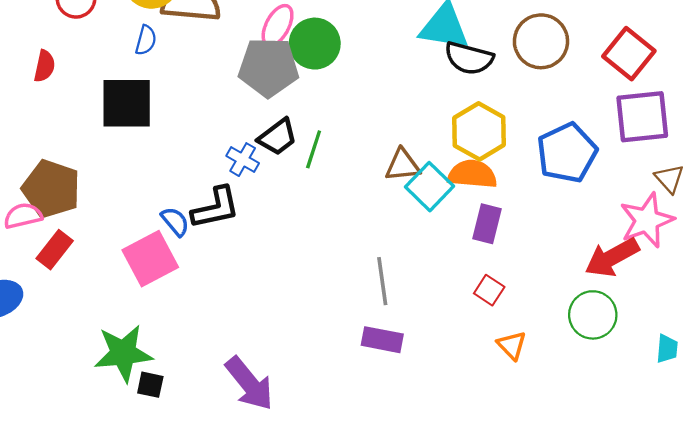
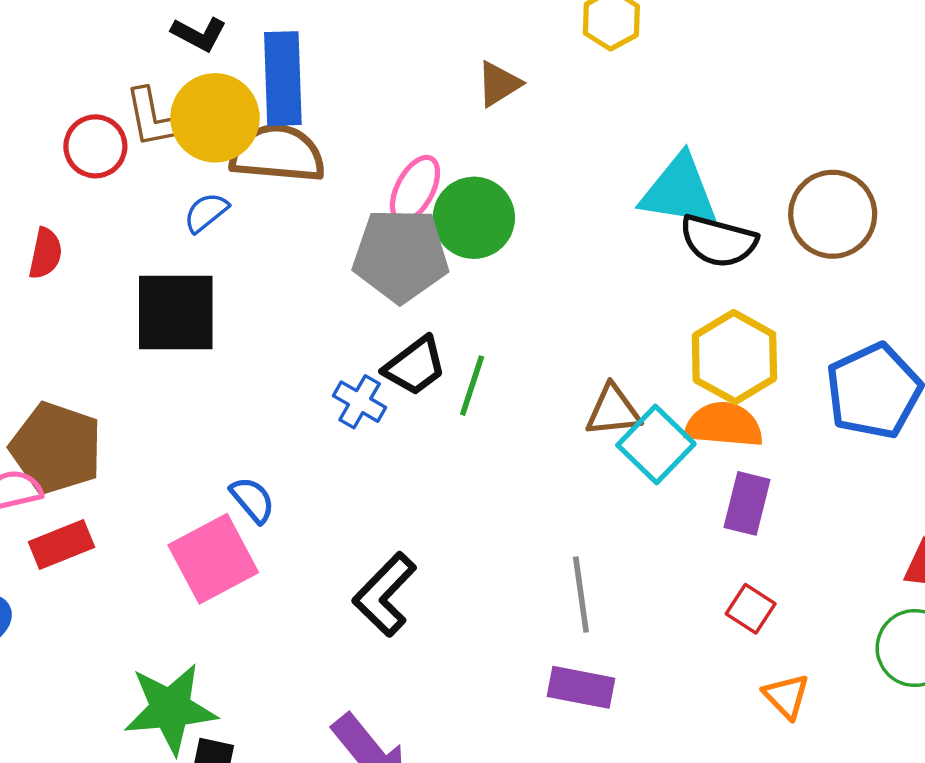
blue semicircle: (146, 40) -> (206, 212), turned -144
black L-shape: (216, 208) -> (385, 594), moved, turned 146
red rectangle: (55, 250) -> (61, 544), turned 30

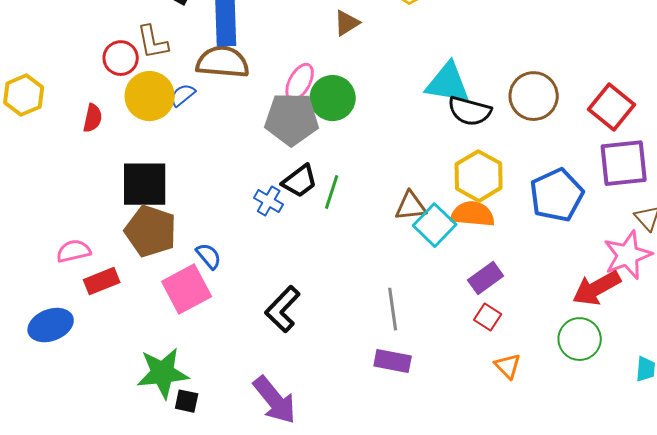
yellow circle: (215, 118) -> (150, 96), moved
black square: (176, 312) -> (145, 184), moved
brown pentagon: (56, 448) -> (151, 231), moved
purple rectangle: (747, 503) -> (486, 278), moved, turned 40

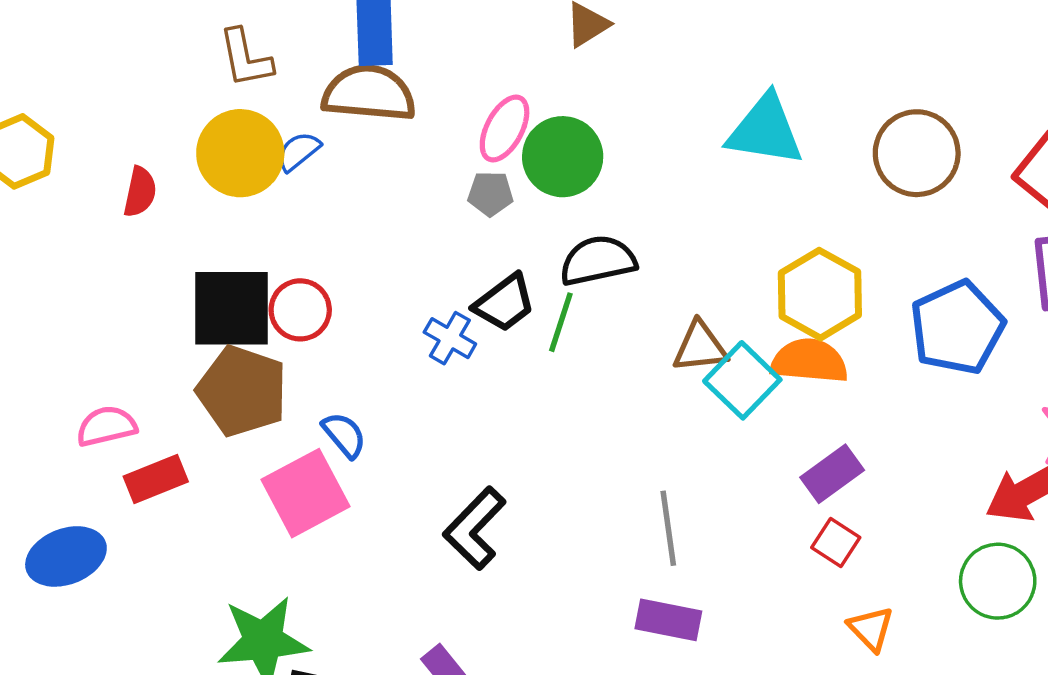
red circle: (121, 58) -> (300, 310), moved
black semicircle: (470, 111) -> (598, 261), moved, turned 153
gray pentagon: (292, 119) -> (490, 194), size x0.5

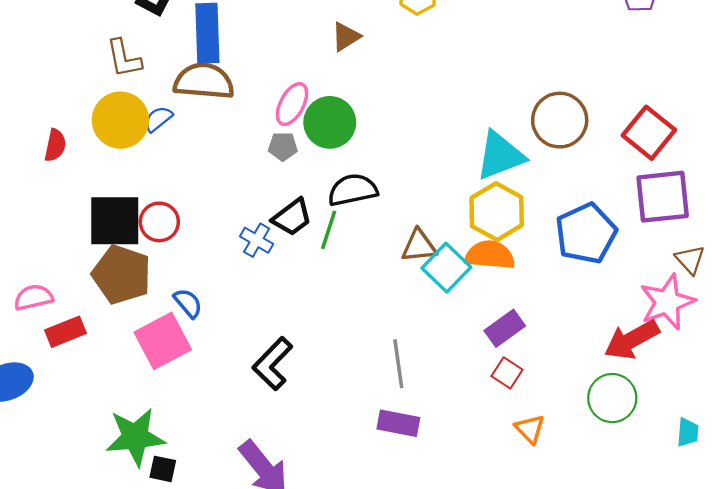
cyan triangle: (765, 130) -> (500, 156), moved, turned -30

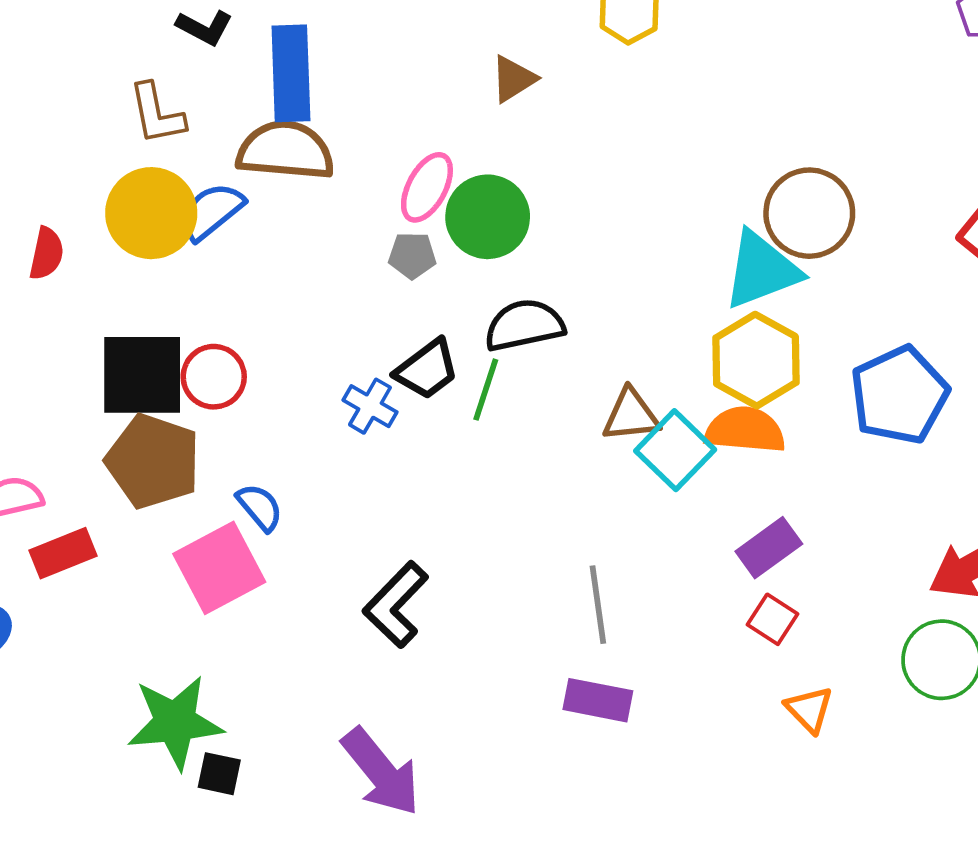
blue semicircle: (158, 119) -> (212, 211), size x1.4
brown circle: (560, 120) -> (809, 213), moved

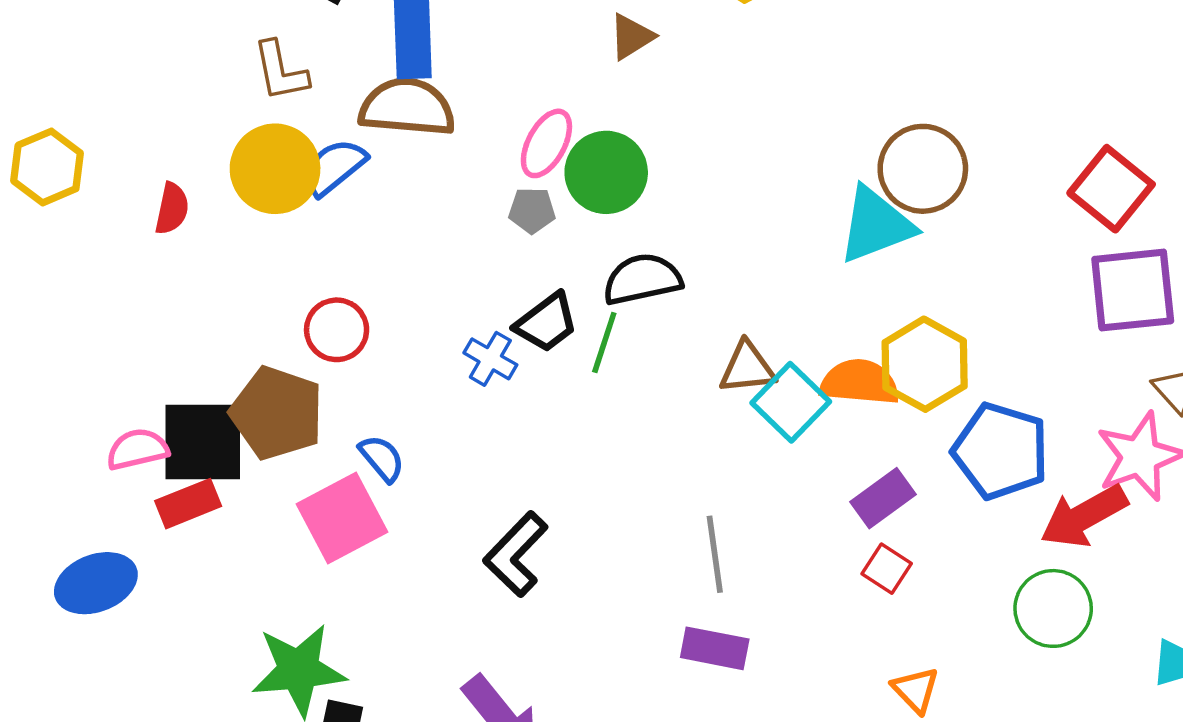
yellow hexagon: (756, 360) -> (925, 364), moved
black square: (142, 375) -> (203, 442), moved
blue pentagon: (899, 395) -> (1001, 451), moved, turned -30
orange triangle: (809, 709) -> (916, 690), moved

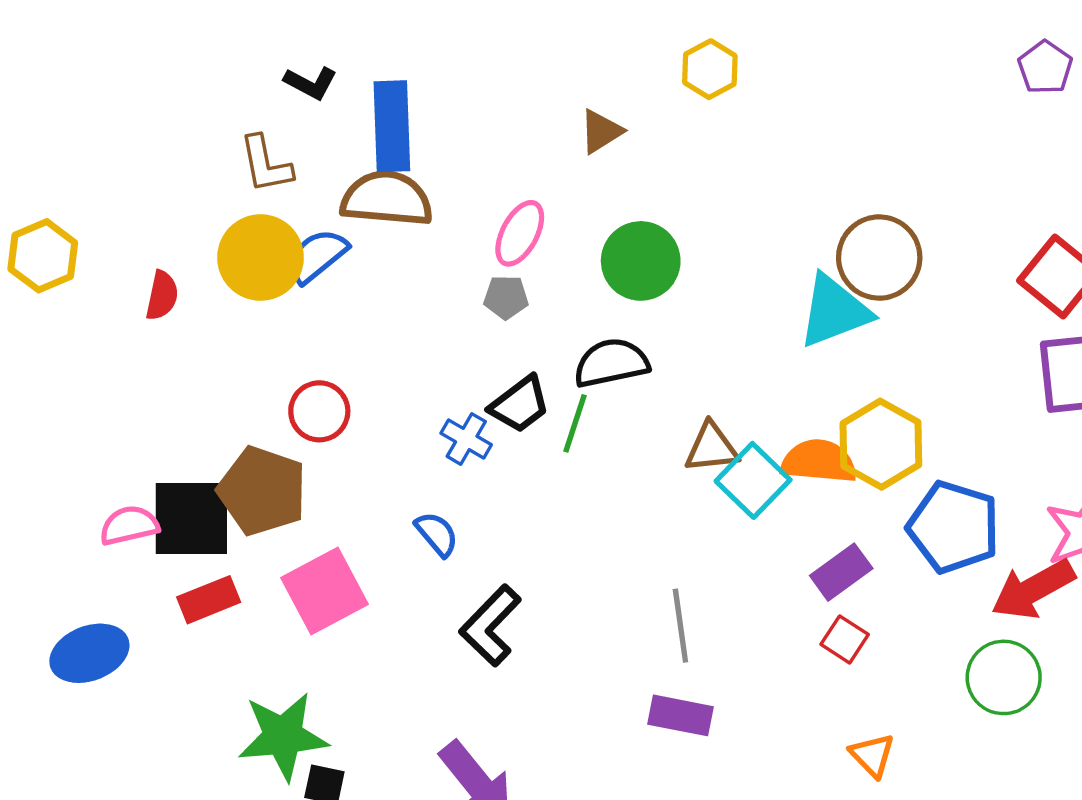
green circle: (606, 172) -> (641, 261), moved
blue semicircle: (382, 458) -> (437, 534), moved
red rectangle: (188, 504) -> (209, 600), moved

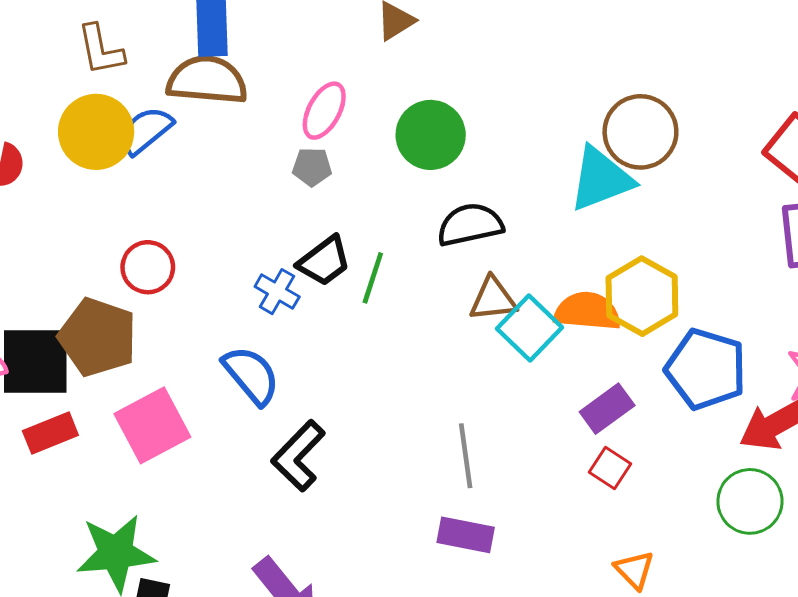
black semicircle: (611, 363) -> (470, 225), moved
blue semicircle: (437, 534) -> (251, 375), size x1.5

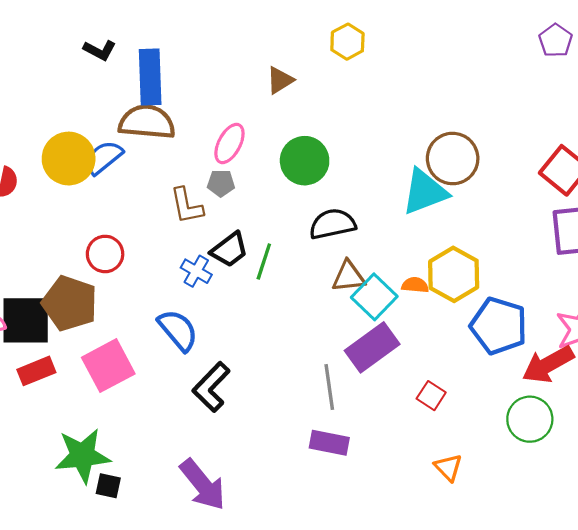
brown L-shape: (101, 50) -> (187, 206), moved
orange semicircle: (587, 311) -> (415, 285), size x0.6
purple rectangle: (607, 409) -> (372, 347), moved, size x1.4

